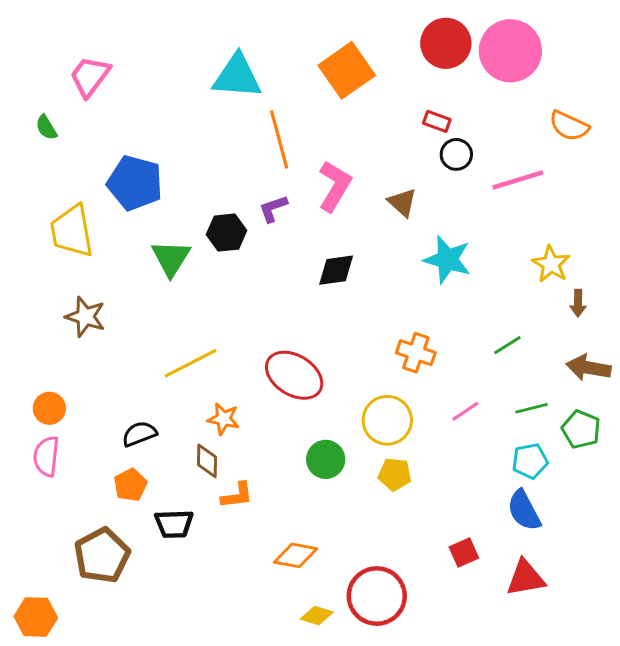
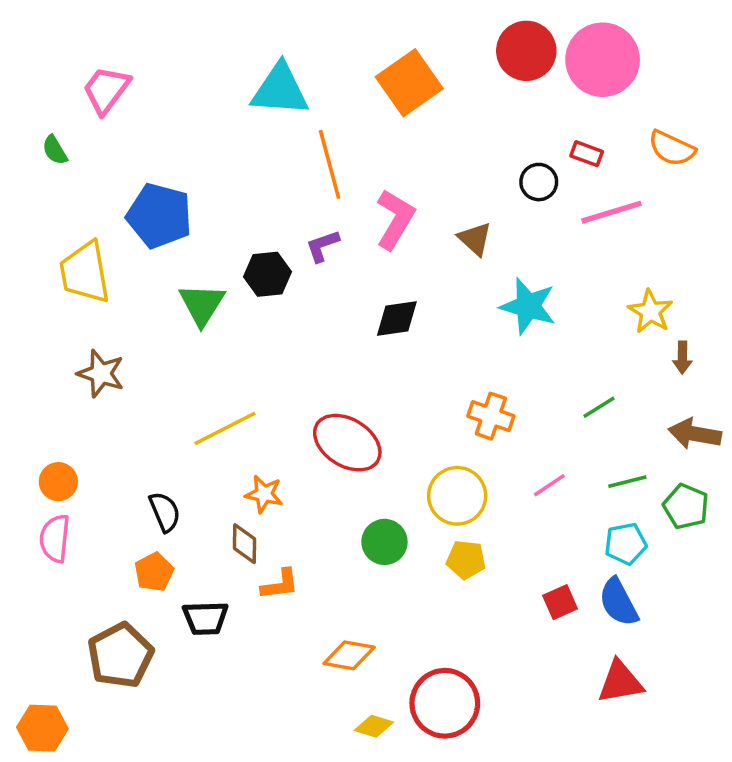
red rectangle: (437, 121) -> (587, 154), moved
black semicircle: (139, 434) -> (165, 512), turned 88
red square: (464, 552) -> (560, 602), moved

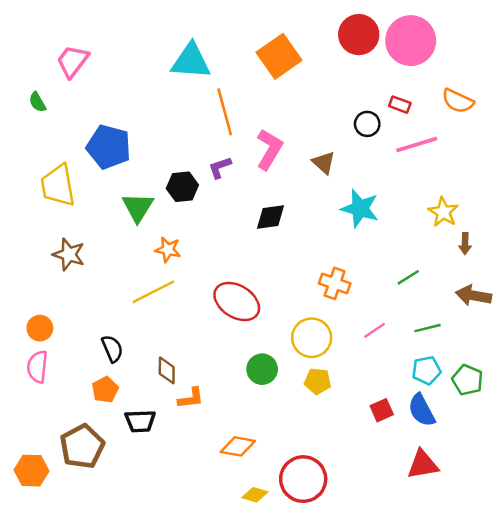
orange star: (264, 494) -> (168, 250), moved
green pentagon: (686, 506) -> (467, 380), moved
orange hexagon: (42, 728) -> (31, 471), moved

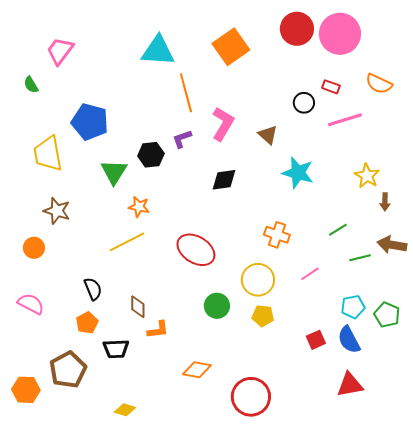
orange circle: (40, 328) -> (34, 248), moved
green line: (428, 328) -> (360, 258), moved
pink semicircle: (37, 367) -> (31, 304), turned 112
yellow diamond: (255, 495) -> (125, 410), moved

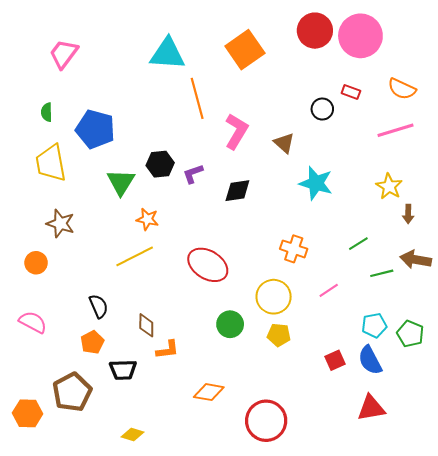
green semicircle: (31, 85) -> (47, 112), moved, turned 30
pink line: (345, 120) -> (395, 130), moved
purple L-shape: (182, 139) -> (193, 174), moved

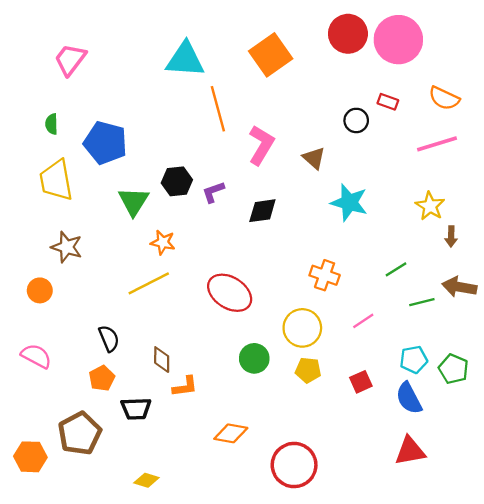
red square: (335, 360) -> (361, 382), moved

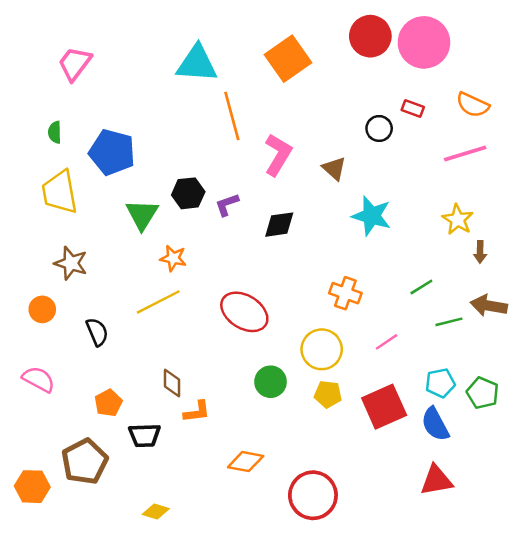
black semicircle: (109, 338) -> (97, 332), moved
red square: (361, 382) -> (384, 407), size x1.8

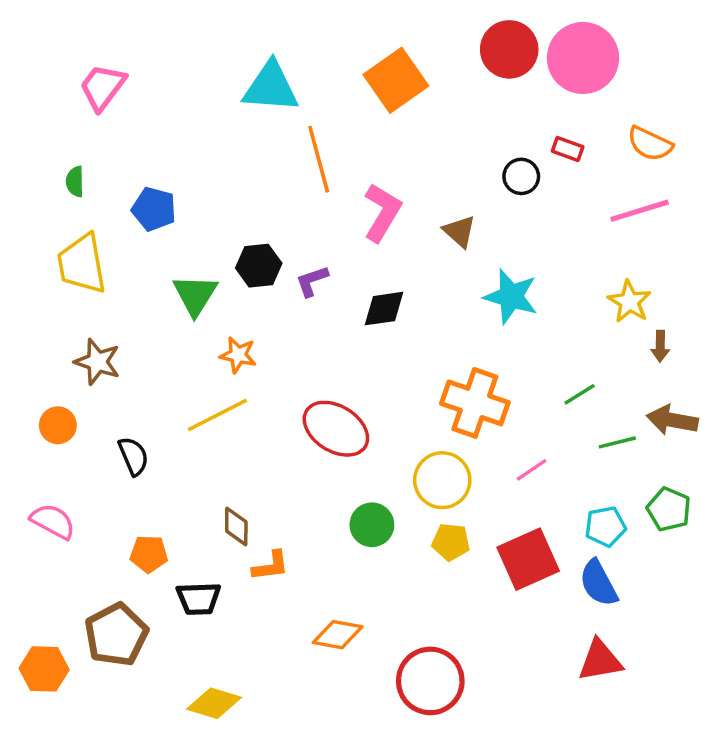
blue pentagon: (112, 152) -> (154, 209), size x0.7
orange cross: (345, 293) -> (475, 403), size x1.5
green pentagon: (483, 393) -> (669, 509), moved
orange pentagon: (108, 403) -> (149, 554), turned 30
yellow diamond: (156, 511) -> (214, 703), size x1.4

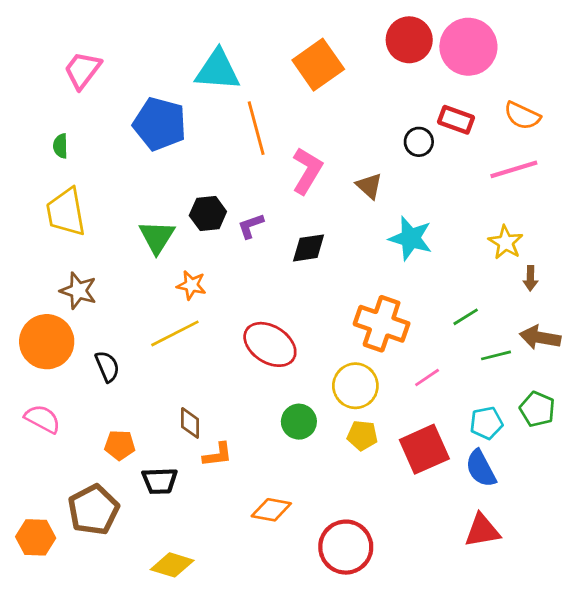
red rectangle: (568, 149) -> (456, 120), size x1.4
blue pentagon: (154, 209) -> (160, 124), moved, size x1.5
orange circle: (58, 425) -> (47, 342), size x1.8

